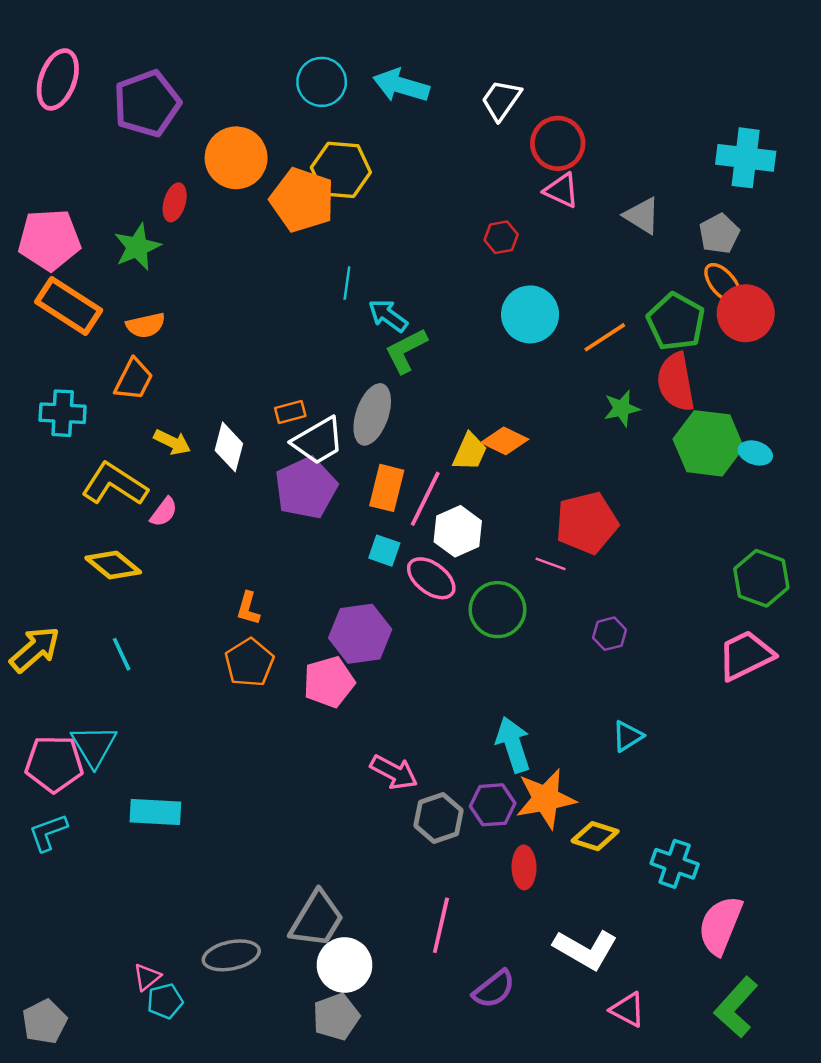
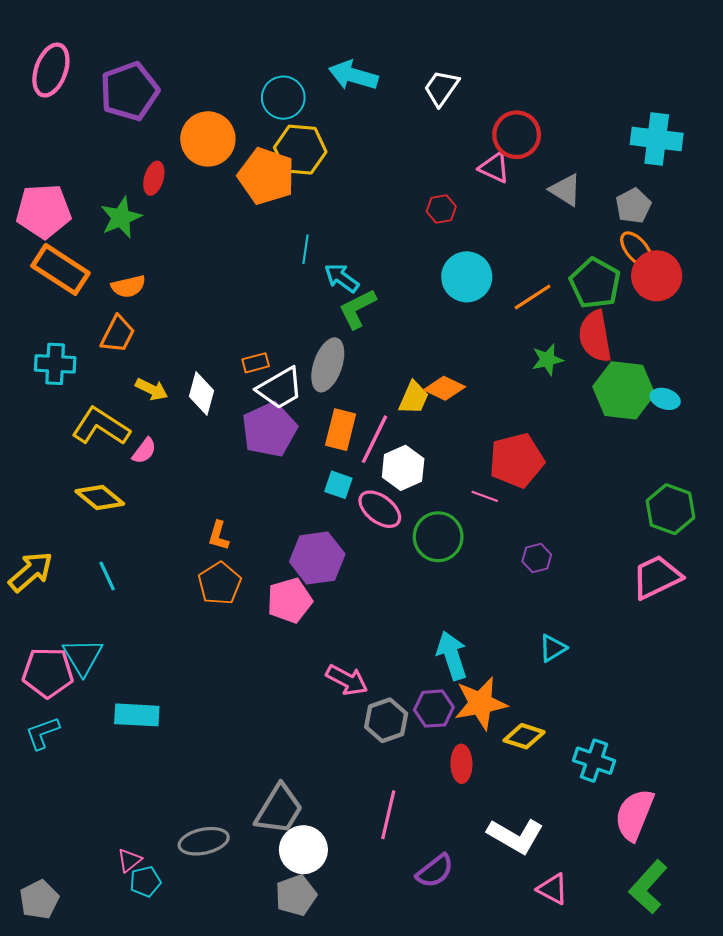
cyan circle: (322, 82) -> (283, 98), moved
red circle: (558, 143) -> (517, 135), moved

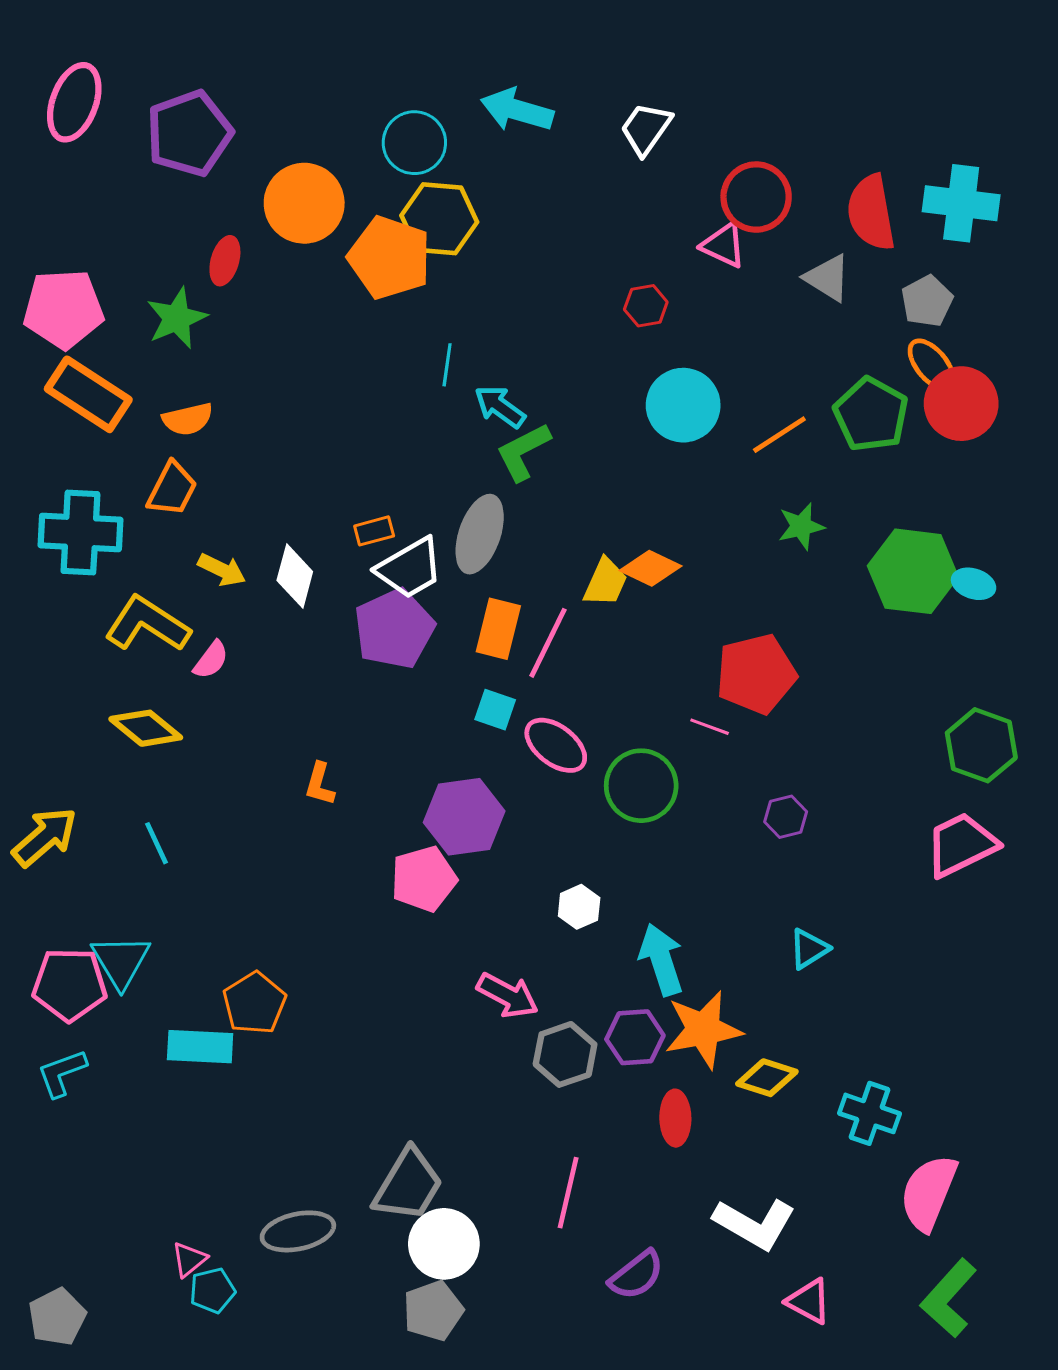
red semicircle: (595, 336) -> (871, 213), moved
cyan cross: (55, 364) -> (80, 533), size x1.4
white hexagon: (403, 468) -> (579, 907), moved, size x0.7
orange pentagon: (220, 583) -> (254, 1003), moved

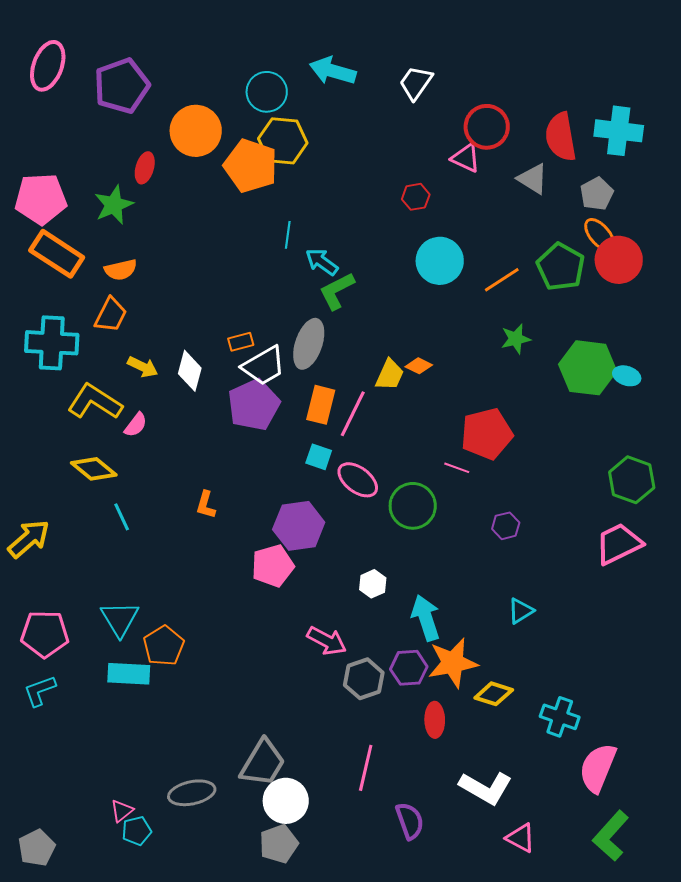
orange diamond: (650, 568) -> (419, 366), size x0.7
cyan line: (157, 843) -> (122, 517), moved
cyan triangle: (121, 961) -> (120, 619), moved
purple semicircle: (637, 1275) -> (410, 821), turned -72

